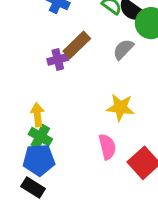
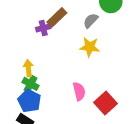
yellow star: (120, 107) -> (90, 47), moved
blue pentagon: (39, 160) -> (29, 101), turned 30

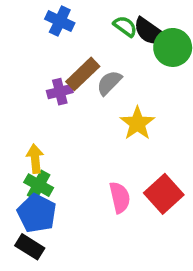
gray semicircle: (91, 21) -> (109, 83), moved
yellow star: (90, 47) -> (137, 123), turned 30
red square: (105, 103) -> (164, 194), moved

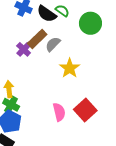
black semicircle: (150, 32) -> (47, 14), moved
purple cross: (60, 92) -> (24, 49), turned -32

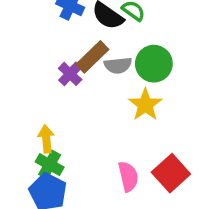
green circle: (90, 23) -> (154, 64), moved
gray semicircle: (53, 44) -> (118, 65), turned -140

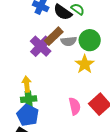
purple cross: (70, 74) -> (41, 46), size x1.5
green cross: (50, 165) -> (29, 99), turned -35

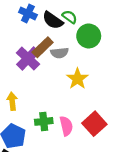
green circle: (90, 40) -> (89, 36), moved
green cross: (29, 99) -> (44, 121), moved

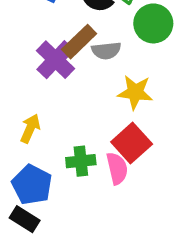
yellow star: (77, 79) -> (135, 92), turned -30
yellow arrow: (12, 101) -> (30, 129), turned 30
red square: (94, 124) -> (132, 143), moved

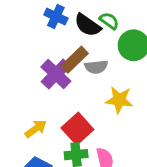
yellow arrow: (30, 129) -> (36, 129), turned 30
red square: (132, 143) -> (77, 129), moved

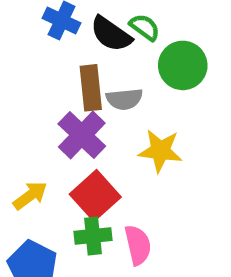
brown rectangle: (75, 60) -> (91, 88), turned -52
purple cross: (56, 74) -> (82, 135), moved

